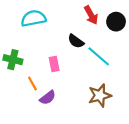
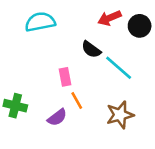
red arrow: (91, 15) -> (109, 18), turned 96
green cross: (13, 60) -> (15, 106), moved
orange line: (32, 84) -> (77, 100), moved

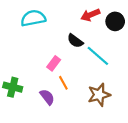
pink rectangle: (65, 77) -> (54, 63), turned 48
purple semicircle: (57, 117) -> (47, 97), turned -91

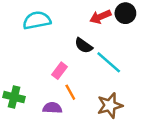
black circle: (115, 21) -> (125, 13), moved
purple semicircle: (47, 97) -> (52, 108), turned -49

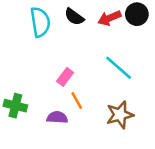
cyan semicircle: (37, 20) -> (40, 22), turned 92
black semicircle: (84, 46) -> (74, 17), moved

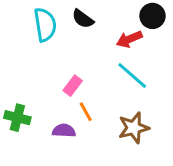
red arrow: (109, 18) -> (129, 39), moved

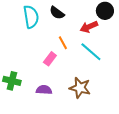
orange line: (86, 112) -> (63, 43), moved
brown star: (134, 128) -> (80, 88), moved, turned 30

